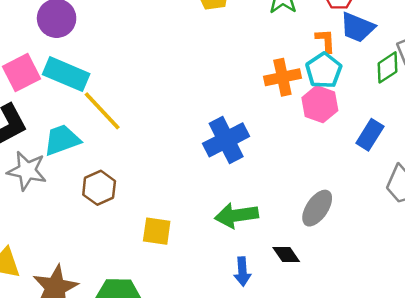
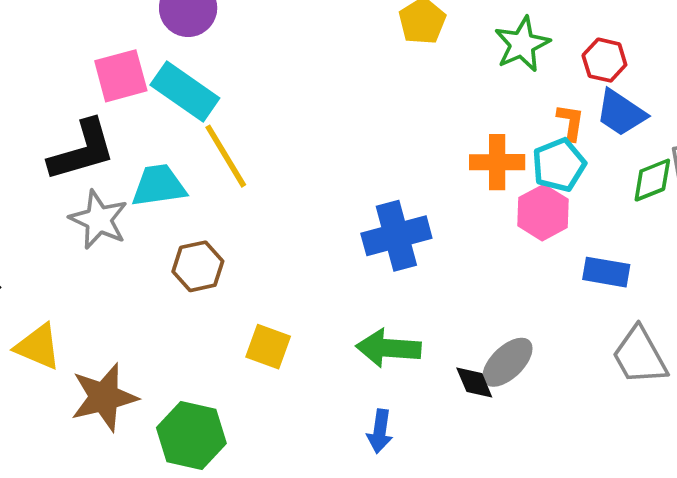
blue rectangle: (370, 135) -> (606, 272), turned 56
black diamond: (286, 255) -> (474, 383), moved

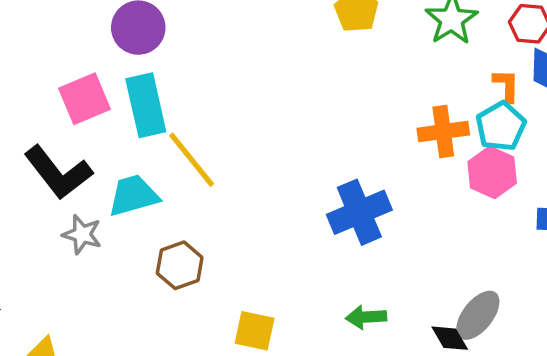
cyan rectangle: (185, 92) -> (146, 105), turned 50
black L-shape: (82, 150) -> (58, 172), turned 76
gray star: (99, 220) -> (82, 234), size x0.7
green arrow: (388, 348) -> (366, 317), size x0.7

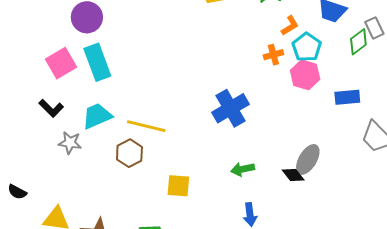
orange L-shape: (506, 86) -> (290, 26), moved, turned 65
orange cross: (443, 132) -> (273, 55), size x0.7
yellow line: (192, 160) -> (146, 126), moved, turned -30
black L-shape: (58, 172) -> (51, 108), size x0.6

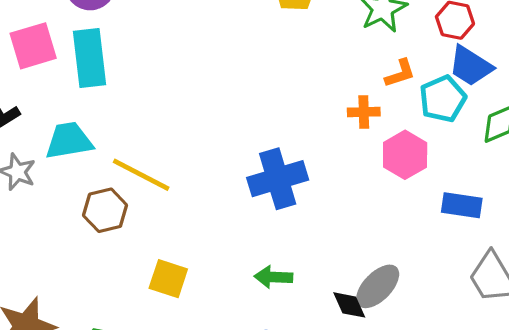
cyan pentagon: (307, 47) -> (443, 99), moved

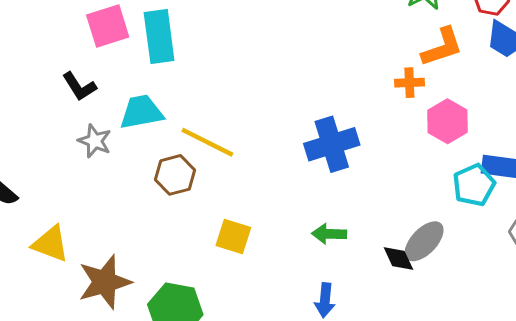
orange L-shape: (400, 73) -> (442, 47), size x1.5
cyan pentagon: (443, 99) -> (474, 185), moved

